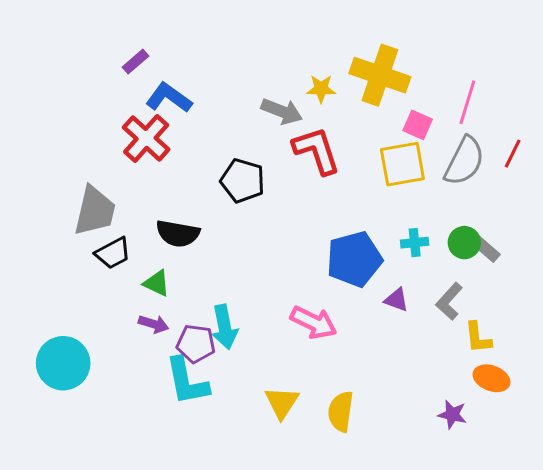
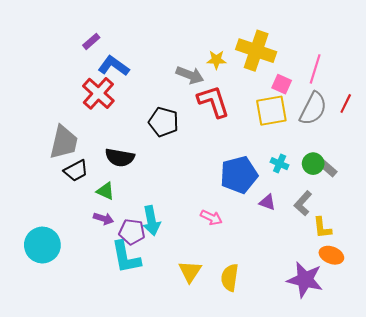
cyan cross: (415, 243) -> (280, 164), turned 30
pink arrow: (314, 322) -> (211, 218), size x0.7
purple star: (452, 414) -> (305, 280), size x1.8

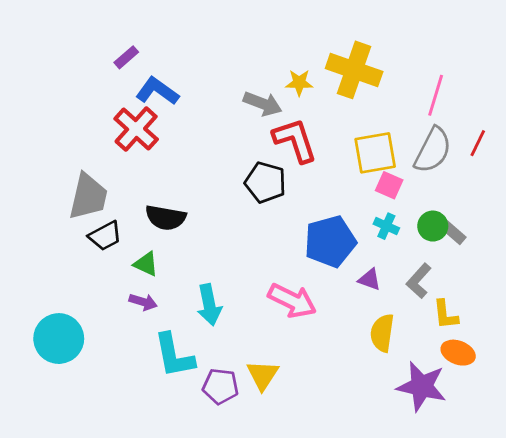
pink square: (282, 84) -> (389, 185), moved
black pentagon: (164, 122) -> (265, 182), moved
pink arrow: (211, 218) -> (292, 301), size x1.6
purple pentagon: (132, 232) -> (220, 386), moved
yellow semicircle: (230, 278) -> (382, 333), moved

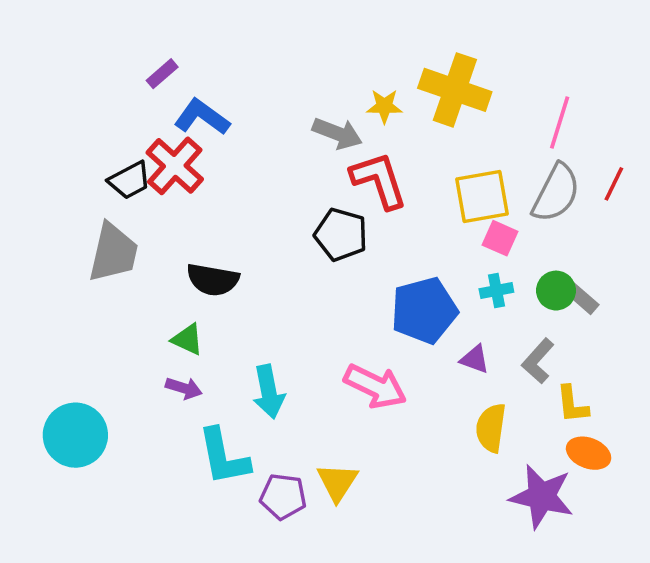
cyan cross: (386, 226) -> (496, 291), turned -35
black trapezoid: (105, 236) -> (130, 180), moved

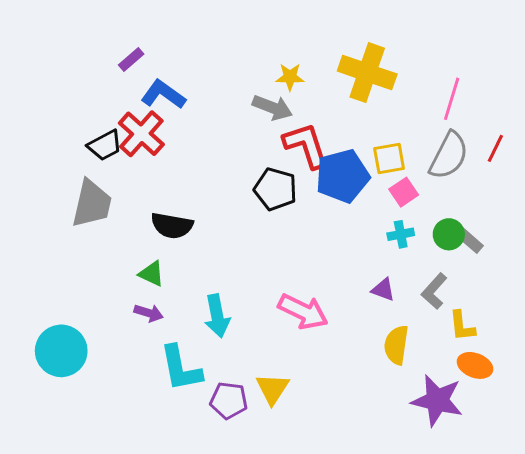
yellow star: (384, 106) -> (290, 77), moved
yellow square: (482, 197) -> (389, 159), size x0.7
pink square: (500, 238) -> (404, 192), turned 32
blue pentagon: (424, 310) -> (342, 176), moved

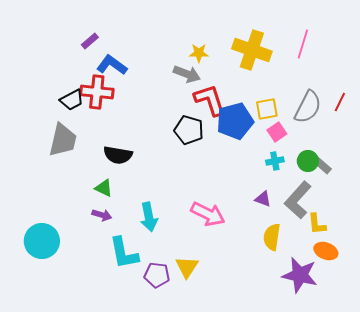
pink line: (452, 99) -> (303, 44), moved
red cross: (141, 134) -> (97, 92), turned -36
gray L-shape: (434, 291) -> (298, 200), size x1.5

